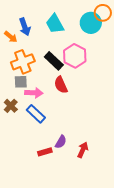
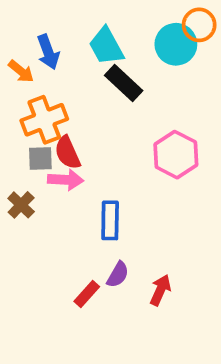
pink hexagon: (75, 56) -> (176, 155), moved
black rectangle: (54, 61) -> (124, 83), moved
red semicircle: (61, 85) -> (67, 153), moved
blue rectangle: (36, 114) -> (110, 220), moved, turned 48
red rectangle: (45, 152) -> (87, 294), turned -32

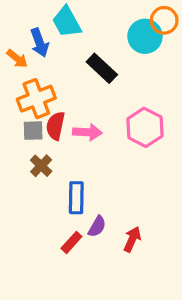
cyan trapezoid: (106, 46) -> (67, 22), moved
red semicircle: (67, 153) -> (55, 126), turned 36
pink arrow: (66, 180) -> (87, 132), moved
brown cross: (21, 205) -> (41, 166), moved
blue rectangle: (110, 220) -> (76, 198), moved

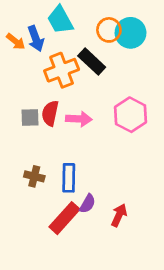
orange circle: (164, 20) -> (109, 30), moved
orange arrow: (17, 59) -> (16, 41), moved
orange cross: (36, 99) -> (62, 70), moved
brown cross: (41, 166) -> (34, 176), moved, turned -30
red rectangle: (71, 242) -> (64, 218), size x1.6

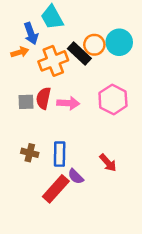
orange circle: (109, 30) -> (94, 45), moved
cyan circle: (130, 33) -> (119, 42), moved
orange arrow: (16, 41) -> (20, 52), moved, turned -56
purple semicircle: (87, 204) -> (76, 176), turned 105
red arrow: (119, 215) -> (108, 163), moved, turned 114

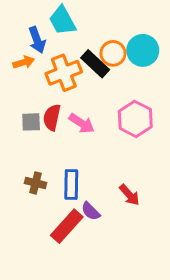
pink arrow: (68, 103) -> (82, 123), turned 30

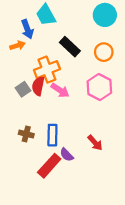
cyan circle: (143, 50) -> (105, 15), moved
orange circle: (113, 53) -> (104, 52), moved
orange cross: (64, 73) -> (47, 70), moved
gray square: (31, 122) -> (23, 89), turned -32

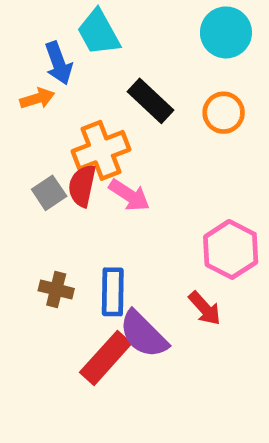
pink hexagon: (99, 87) -> (231, 249), moved
purple semicircle: (67, 155) -> (143, 334), size x1.6

